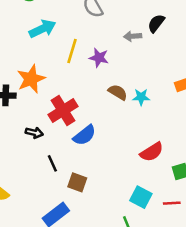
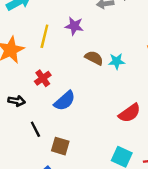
yellow line: (72, 51) -> (44, 36), moved
red cross: (63, 110) -> (43, 78), size x0.6

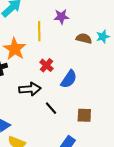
black arrow: (17, 101) -> (30, 89), size x1.5
brown square: (60, 146) -> (84, 115), moved

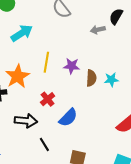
purple star: (61, 17) -> (72, 66), moved
brown semicircle: (84, 38) -> (91, 78), turned 70

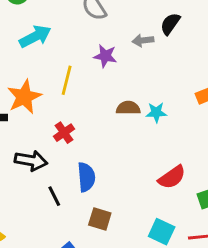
purple star: (72, 66) -> (105, 56), moved
brown semicircle: (91, 78) -> (128, 108), turned -98
blue semicircle: (68, 118) -> (86, 177), moved, turned -54

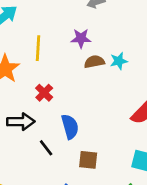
purple star: (105, 56) -> (81, 38), moved

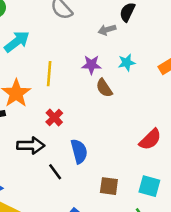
cyan star: (119, 61) -> (127, 63), moved
brown semicircle: (94, 62) -> (104, 88), turned -114
brown square: (88, 160) -> (109, 186), moved

